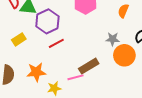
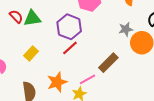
purple hexagon: (47, 21) -> (69, 27), moved
pink line: (76, 77) -> (88, 79), moved

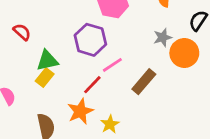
green triangle: (32, 18) -> (47, 61), moved
red line: (70, 48) -> (92, 85), moved
pink line: (88, 79) -> (112, 65), moved

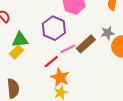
brown rectangle: (144, 82) -> (86, 44), moved
orange star: (80, 111) -> (60, 77), moved, turned -30

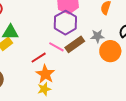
purple hexagon: (54, 28) -> (65, 23), moved
pink line: (68, 49) -> (56, 47), turned 49

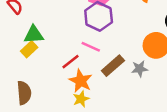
gray star: (97, 36) -> (140, 69), moved
brown rectangle: (75, 44) -> (113, 66), moved

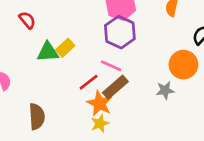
yellow rectangle: (29, 49) -> (65, 48), moved
brown rectangle: (113, 66) -> (115, 87), moved

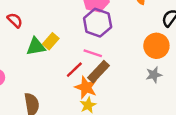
gray star: (165, 90) -> (154, 75), moved

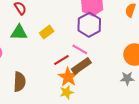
green triangle: (36, 47) -> (19, 33), moved

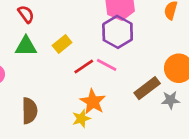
red line: (61, 60) -> (84, 66), moved
brown rectangle: (81, 66) -> (147, 88), moved
yellow star: (67, 92) -> (81, 119), moved

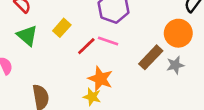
green triangle: (26, 46) -> (27, 36), turned 50
yellow star: (81, 119) -> (92, 97), turned -30

